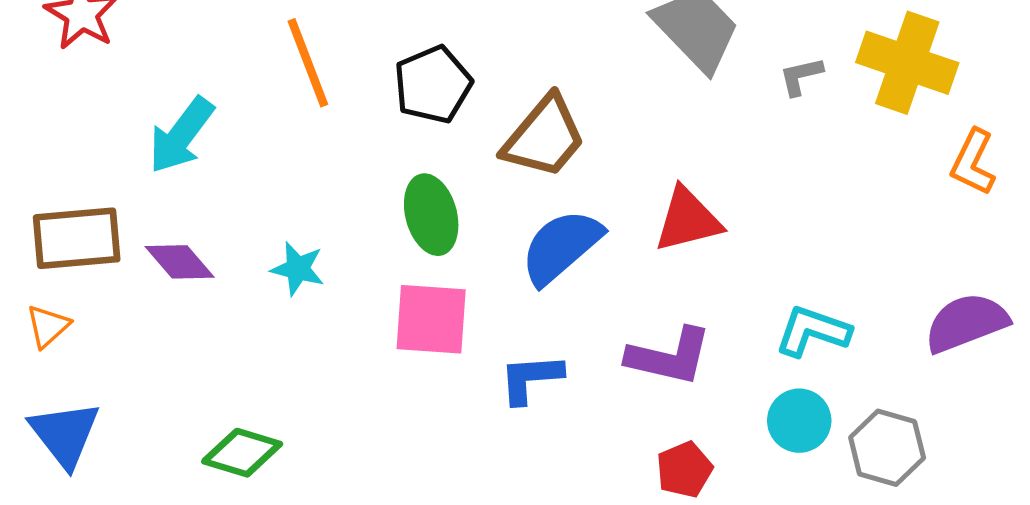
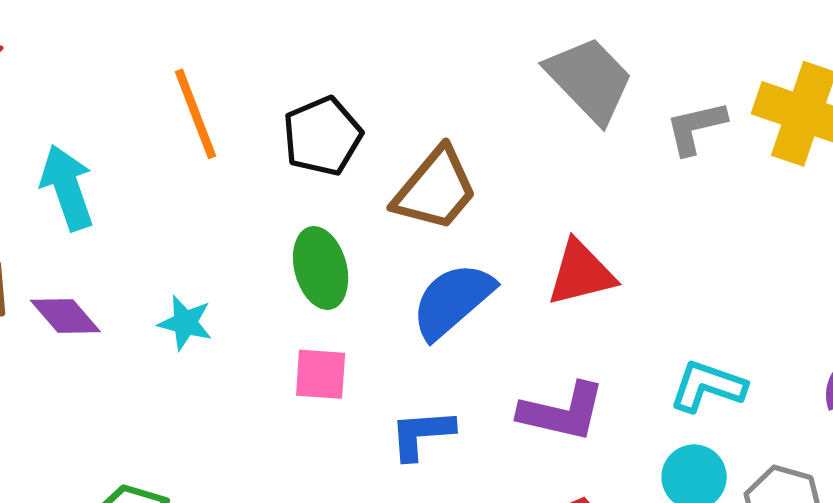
gray L-shape: (801, 76) -> (696, 128), size x1.4
cyan arrow: (181, 135) -> (67, 188), turned 124
pink square: (431, 319) -> (321, 374), size x0.7

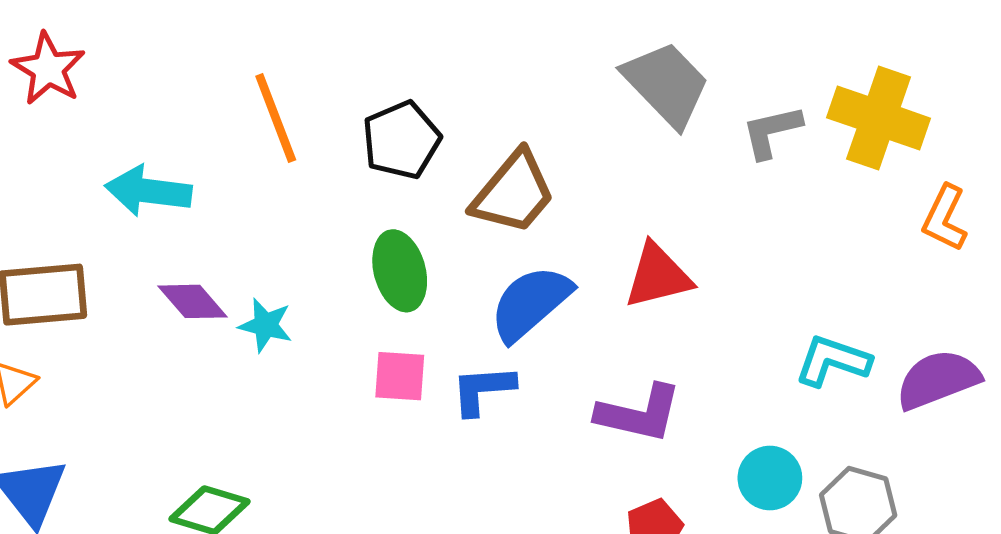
cyan arrow: (67, 188) -> (148, 191), turned -64
purple diamond: (65, 316) -> (192, 301), moved
cyan L-shape: (708, 386) -> (833, 361), moved
blue L-shape: (422, 434) -> (483, 390), moved

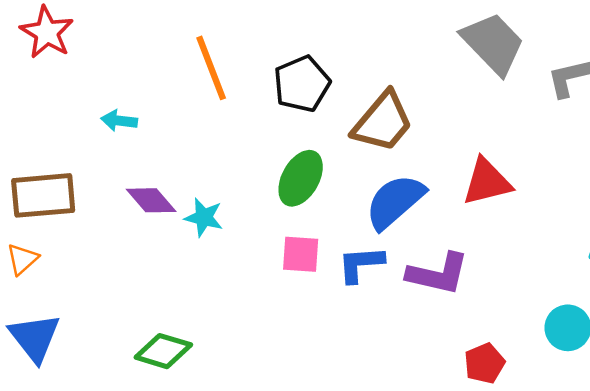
cyan arrow: (148, 191) -> (119, 121), size x0.6
green ellipse: (400, 271) -> (301, 178), turned 44
purple L-shape: (639, 413) -> (438, 274), moved

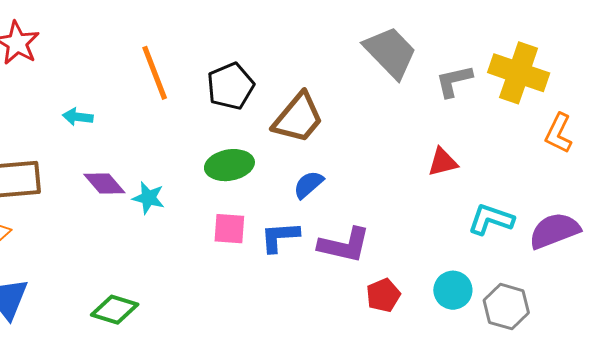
green ellipse: (301, 178) -> (229, 165), turned 51
red triangle: (487, 182) -> (443, 162), moved, size x0.7
blue semicircle: (395, 202) -> (308, 185), size x0.6
red pentagon: (484, 363) -> (383, 295), moved

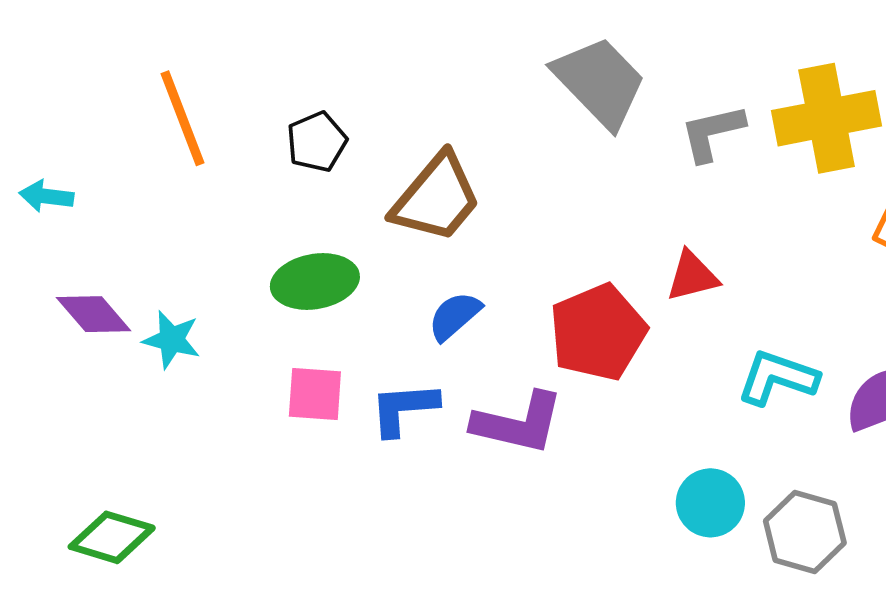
yellow cross: (519, 73) -> (827, 118), turned -30
black pentagon: (230, 86) -> (317, 142), size x0.7
red pentagon: (383, 295) -> (598, 332), moved, size x1.6

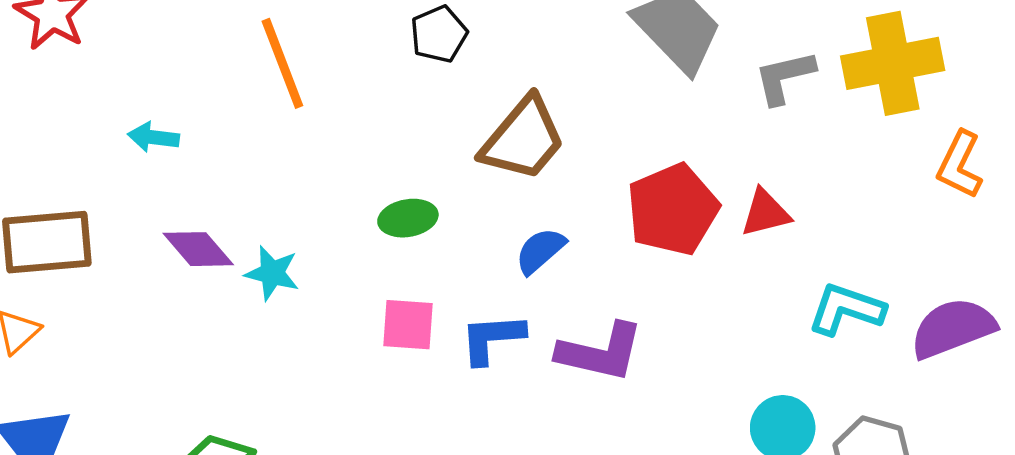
black pentagon: (317, 142) -> (439, 34), moved
green ellipse: (315, 282) -> (408, 218), size x0.7
red pentagon: (598, 332) -> (673, 209), moved

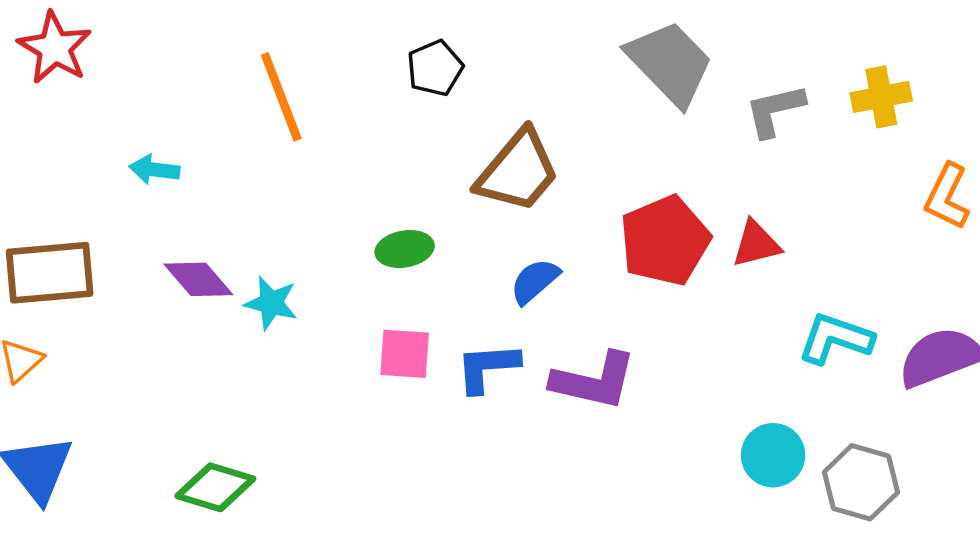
yellow cross: (893, 63) -> (881, 97), size x0.6

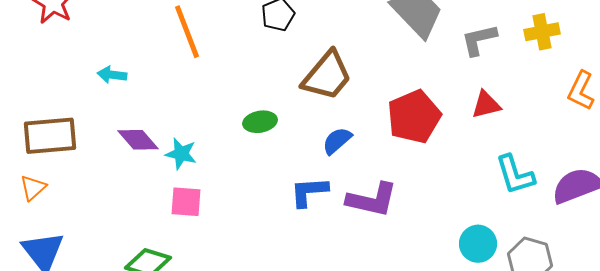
red triangle: (756, 244) -> (486, 105), moved
cyan L-shape: (836, 339) -> (515, 175), turned -126
pink square: (405, 354) -> (186, 202), moved

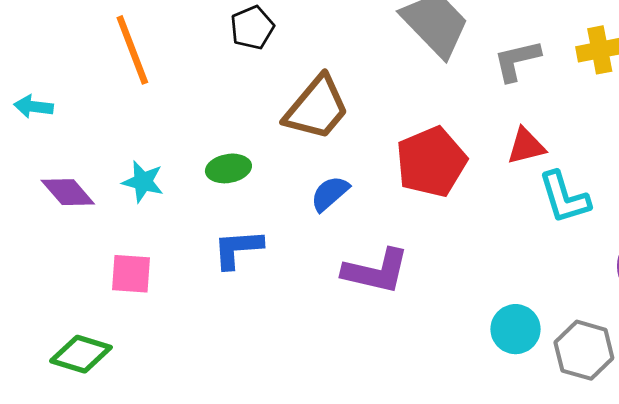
cyan star: (181, 154) -> (143, 182), moved
cyan L-shape: (515, 175) -> (564, 197), moved
blue L-shape: (309, 192) -> (238, 249), moved

